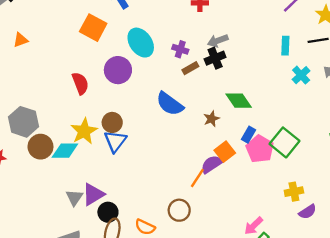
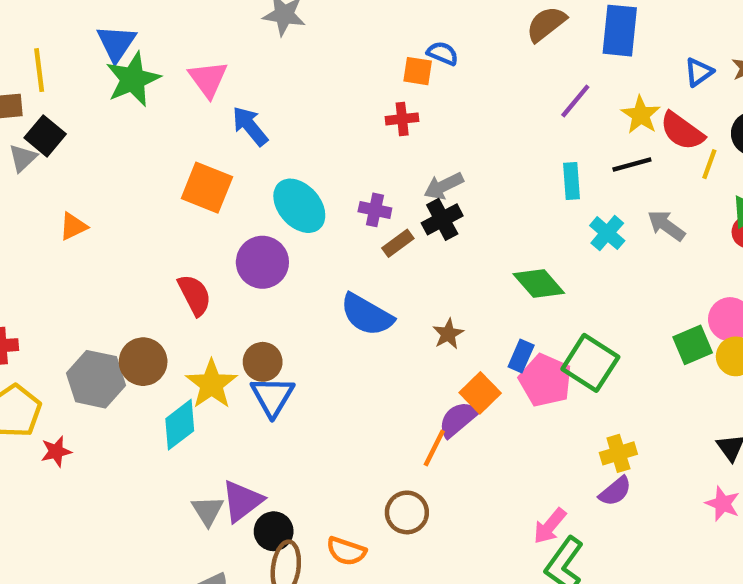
green diamond: (239, 101) -> (539, 284), moved
brown circle: (40, 147) -> (143, 362), moved
cyan diamond: (65, 151) -> (180, 425), turned -32
purple semicircle: (308, 212) -> (615, 491), moved

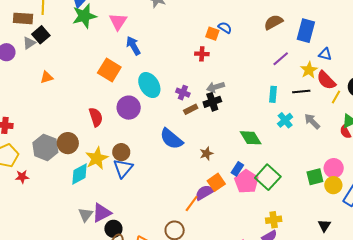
blue triangle: (699, 72) -> (325, 54), moved, turned 40

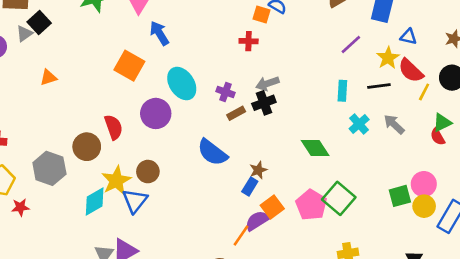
brown circle: (68, 143) -> (87, 147), moved
blue triangle: (123, 168) -> (135, 201), moved
blue rectangle: (237, 169) -> (250, 187), moved

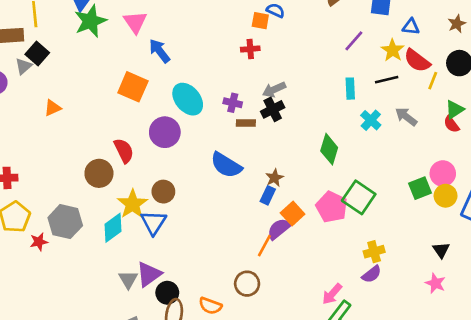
brown rectangle: (236, 113) -> (246, 123), turned 36
green diamond: (315, 148) -> (329, 149), turned 56
gray hexagon: (49, 168) -> (65, 222), moved

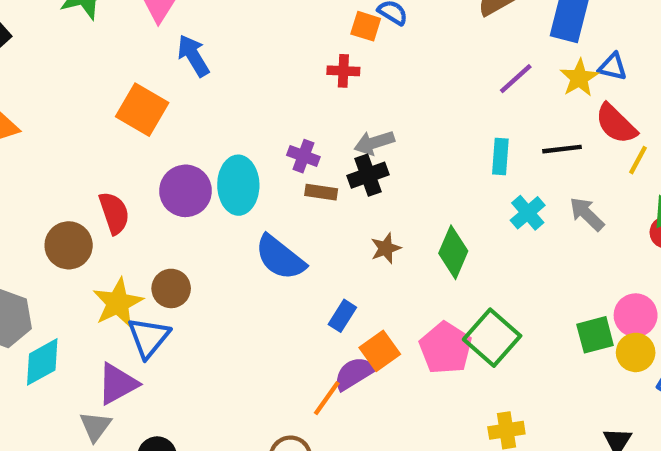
yellow star: (393, 50) -> (579, 78), moved
cyan ellipse: (188, 99) -> (238, 185), moved, turned 32
brown star: (274, 178) -> (386, 248), moved
cyan diamond: (113, 228) -> (42, 362), moved
purple triangle: (149, 274) -> (117, 384), moved

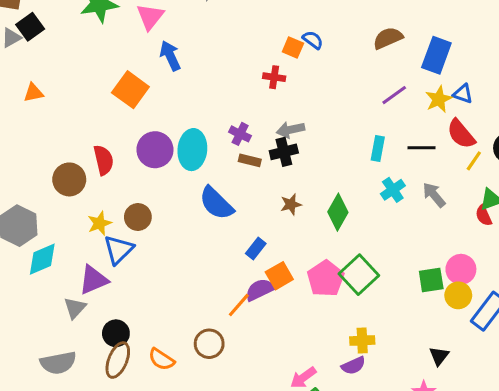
yellow star: (118, 303) -> (99, 223), size x0.7

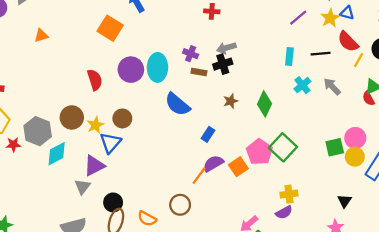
brown circle: (69, 179) -> (72, 117), moved
orange square: (279, 276) -> (238, 167), moved

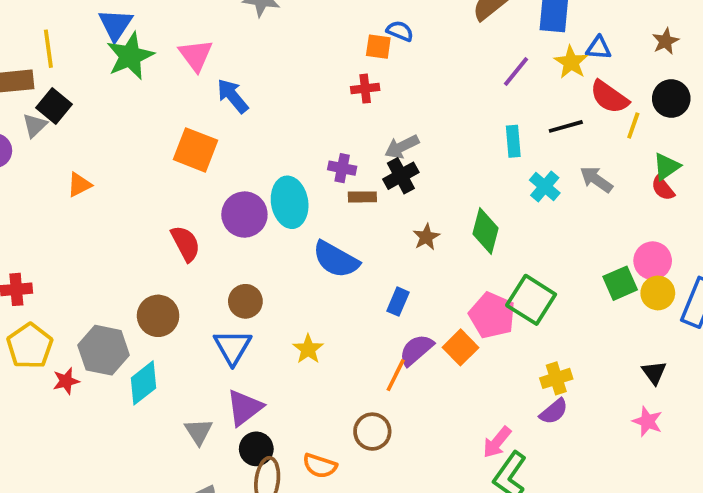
yellow star: (95, 125) -> (308, 349), moved
purple triangle: (94, 166) -> (244, 408), moved

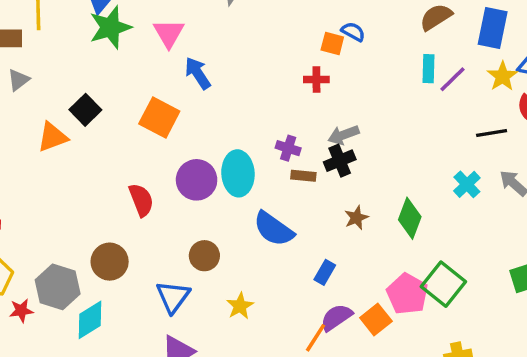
black square: (54, 106) -> (85, 110), moved
cyan rectangle: (513, 141) -> (428, 69), moved
orange triangle: (79, 185) -> (52, 137), size x1.4
brown circle: (245, 301) -> (204, 256), moved

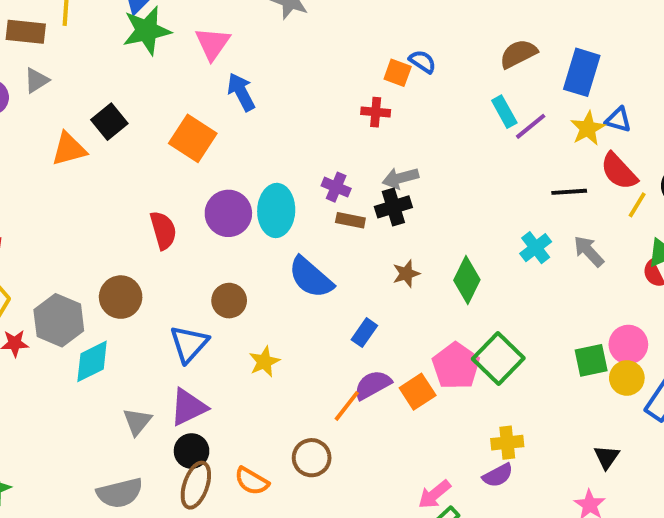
cyan rectangle: (428, 69) -> (504, 112), turned -36

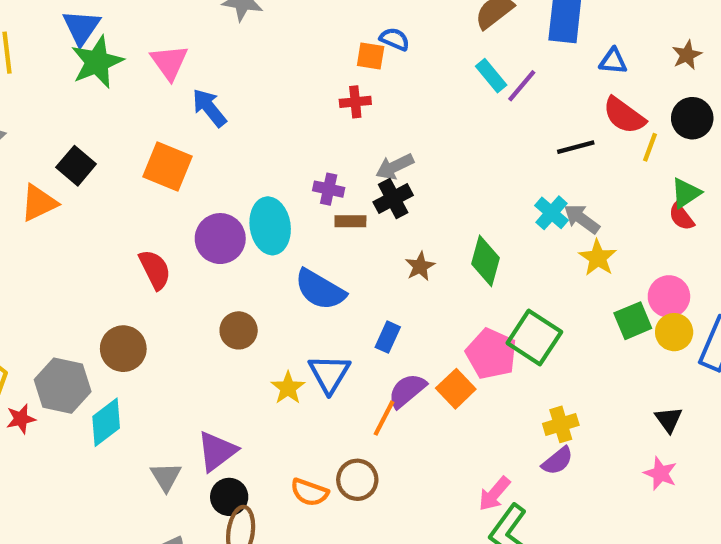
yellow star: (588, 128) -> (598, 258), moved
gray arrow: (589, 251) -> (582, 219), moved
blue triangle: (189, 344) -> (329, 374), moved
orange semicircle: (252, 481) -> (309, 492), moved

